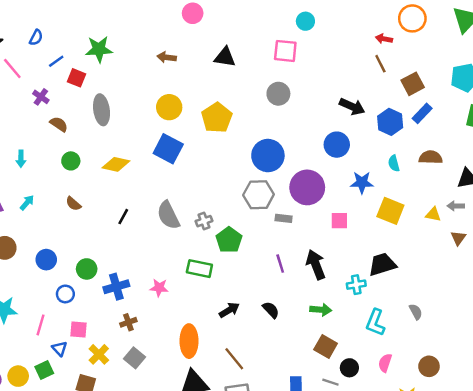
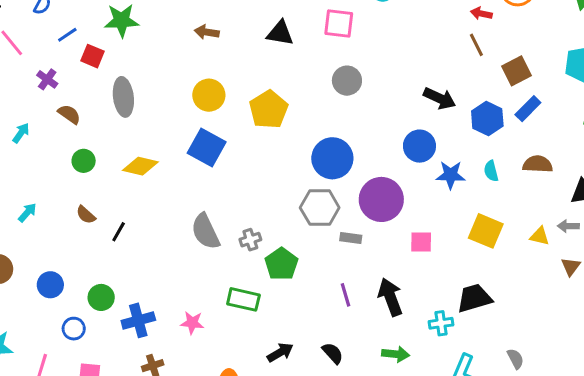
pink square: (285, 51) -> (339, 23), moved
cyan arrow: (21, 159) -> (21, 133), moved, turned -147
blue star: (362, 182) -> (451, 175), moved
black line: (123, 217) -> (119, 232), moved

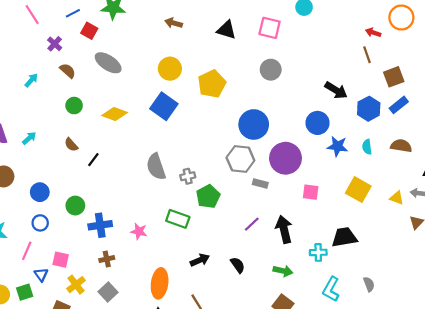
gray ellipse: (123, 97) -> (108, 63), turned -56
purple line: (345, 295) -> (252, 224), turned 56
blue circle: (74, 329) -> (40, 223), moved

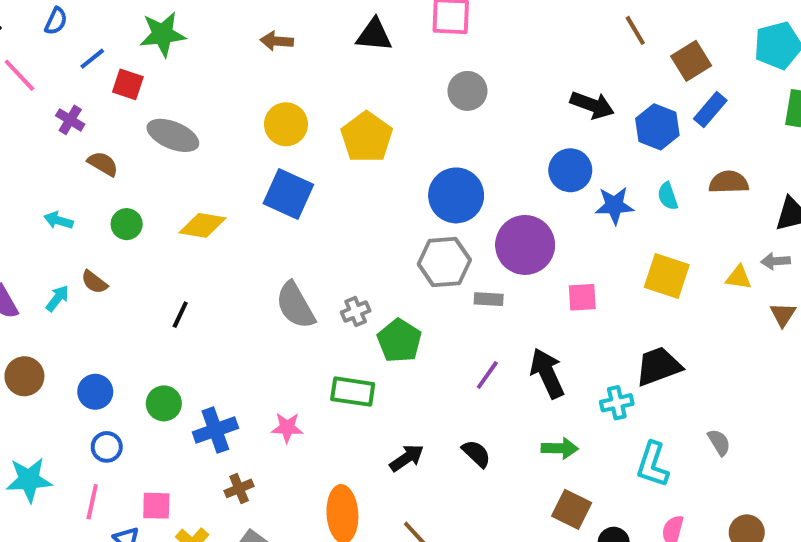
cyan arrow: (31, 80) -> (59, 220), moved, turned -104
brown semicircle: (71, 145) -> (94, 282), moved

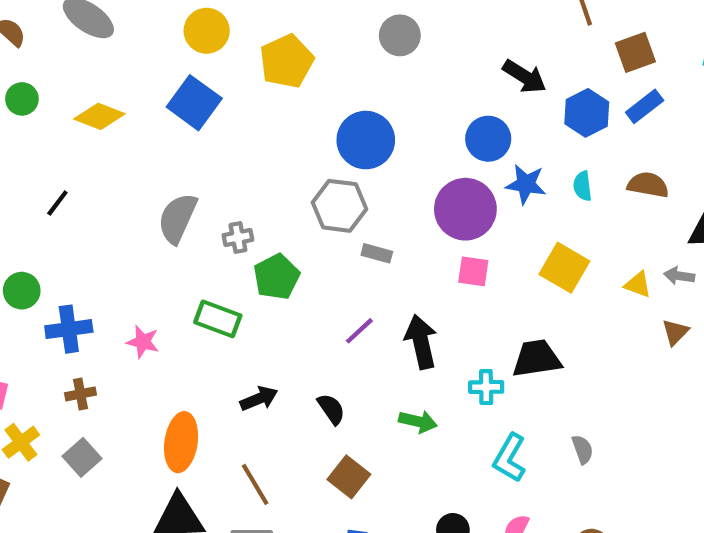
purple circle: (525, 245) -> (465, 209), moved
gray semicircle: (295, 305) -> (178, 218), turned 42
brown square: (572, 509) -> (349, 477), moved

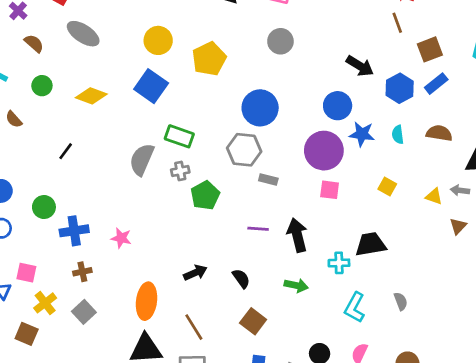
yellow square: (564, 268) -> (387, 186), size x0.6
green rectangle: (218, 319) -> (179, 136), moved
purple line: (359, 331) -> (258, 229), turned 48

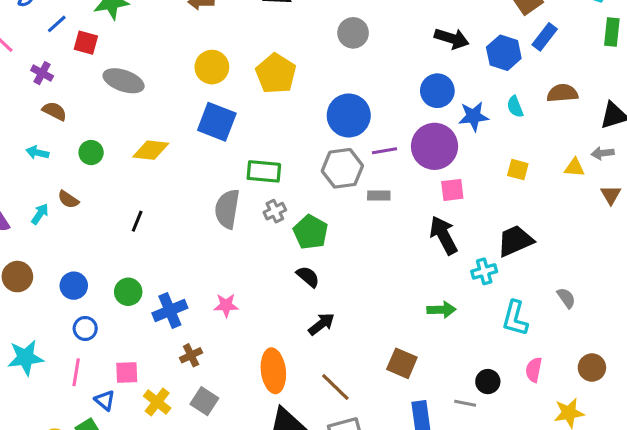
brown semicircle: (34, 43) -> (55, 111), moved
purple line: (258, 229) -> (384, 151), moved
black arrow: (297, 235) -> (444, 235), moved
black semicircle: (241, 279) -> (308, 277), moved

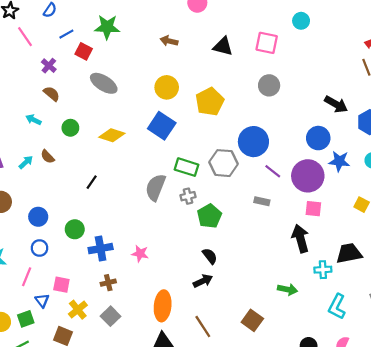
purple line: (384, 151) -> (273, 171), turned 35
gray hexagon: (342, 168) -> (224, 163), moved
black semicircle: (308, 277) -> (210, 256), moved

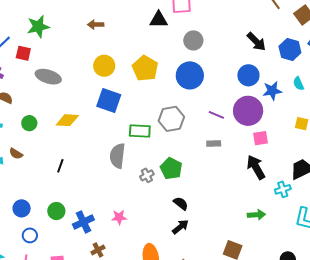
black triangle: (223, 46) -> (159, 20), moved
black arrow: (336, 104) -> (256, 42), turned 30
blue circle: (253, 142) -> (190, 75), moved
gray cross: (188, 196) -> (147, 175), moved

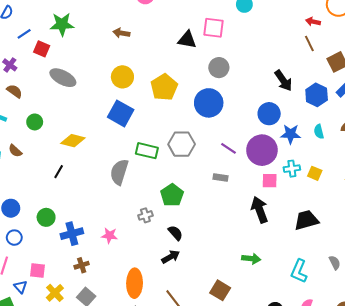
yellow diamond: (67, 120) -> (73, 141), moved
gray cross: (147, 175) -> (145, 215), moved
cyan cross: (283, 189) -> (292, 169), moved

